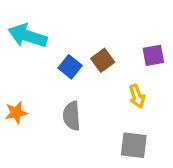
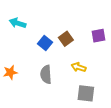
cyan arrow: (28, 36) -> (18, 23), size x0.7
yellow arrow: (137, 96) -> (79, 67), moved, turned 128

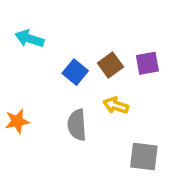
purple square: (98, 36) -> (147, 63), moved
yellow arrow: (79, 67) -> (116, 105), moved

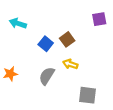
purple square: (147, 63) -> (99, 19), moved
gray semicircle: (77, 125) -> (47, 76), turned 36

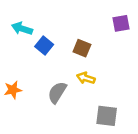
brown square: (67, 39) -> (82, 48), turned -32
blue square: (46, 44) -> (44, 45), moved

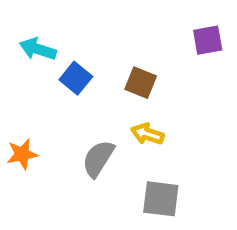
gray square: (107, 116) -> (161, 199), moved

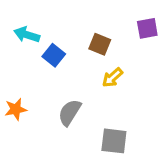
brown square: (141, 83) -> (100, 44), moved
yellow arrow: (147, 134) -> (112, 78), moved, turned -60

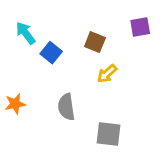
cyan arrow: (27, 35) -> (26, 33), turned 35
gray semicircle: (70, 112) -> (66, 107), turned -40

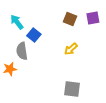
brown square: (95, 42) -> (70, 19), moved
gray semicircle: (66, 107) -> (22, 51), moved

